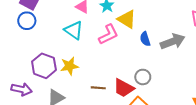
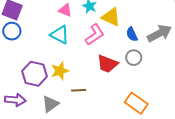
gray circle: (143, 77) -> (134, 58), moved
brown line: (98, 88) -> (79, 90), moved
red trapezoid: (124, 88) -> (107, 64), moved

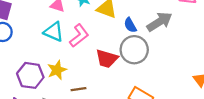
pink L-shape: (95, 35) -> (79, 36), moved
gray circle: (134, 58) -> (134, 50), size x1.6

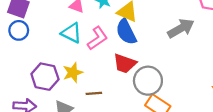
blue semicircle: (130, 25) -> (126, 32), moved, size x1.6
gray circle: (134, 50) -> (148, 81), moved

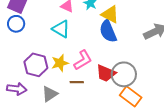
pink L-shape: (97, 38) -> (83, 60), moved
red trapezoid: (125, 63) -> (106, 73), moved

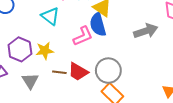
pink L-shape: (83, 60) -> (83, 36), moved
red trapezoid: (106, 73) -> (78, 72), moved
gray triangle: (50, 94) -> (30, 81), turned -36

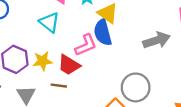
gray circle: (108, 71) -> (136, 87), moved
red trapezoid: (78, 72) -> (69, 65), moved

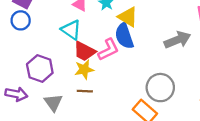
yellow star: (43, 61) -> (84, 69), moved
red trapezoid: (69, 65) -> (84, 51), moved

